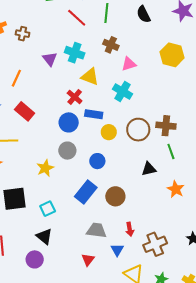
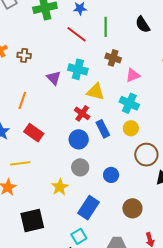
blue rectangle: (94, 114) -> (103, 129), turned 60
brown circle: (138, 130) -> (146, 155), moved
yellow circle: (109, 132) -> (131, 128), moved
blue rectangle: (86, 192) -> (88, 208), moved
cyan square: (48, 209) -> (79, 236), moved

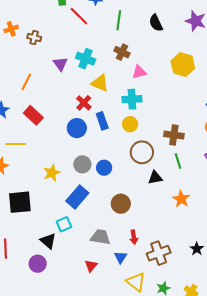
red line: (76, 34) -> (79, 16), moved
cyan cross: (129, 103) -> (132, 99), turned -36
gray circle: (80, 167) -> (82, 164), moved

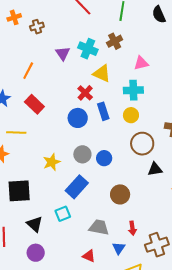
brown cross: (34, 37) -> (37, 27), turned -32
brown cross: (122, 52) -> (115, 41), moved, turned 35
black triangle: (48, 241) -> (35, 224), moved
red triangle: (91, 266) -> (89, 256), turned -48

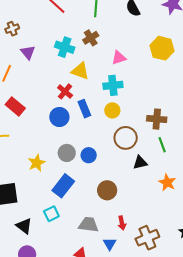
purple triangle: (63, 53) -> (28, 52), moved

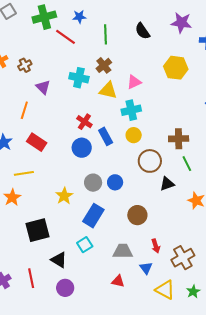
yellow triangle: (80, 71) -> (108, 90), moved

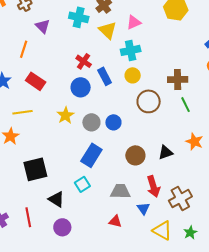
yellow triangle: (108, 90) -> (108, 30), turned 30
black triangle: (167, 184) -> (165, 152), moved
yellow star: (64, 196) -> (65, 115), moved
red arrow: (156, 246) -> (153, 186), size x1.5

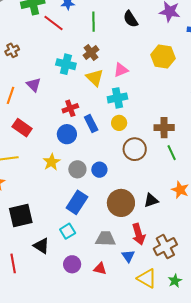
purple triangle: (43, 26) -> (34, 85), moved
red cross: (84, 61) -> (70, 108), turned 35
brown circle: (135, 155) -> (121, 203), size x1.4
purple circle: (62, 227) -> (72, 264), moved

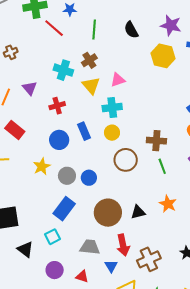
yellow hexagon: (163, 57) -> (163, 56), moved
red cross: (70, 108) -> (57, 106), moved

